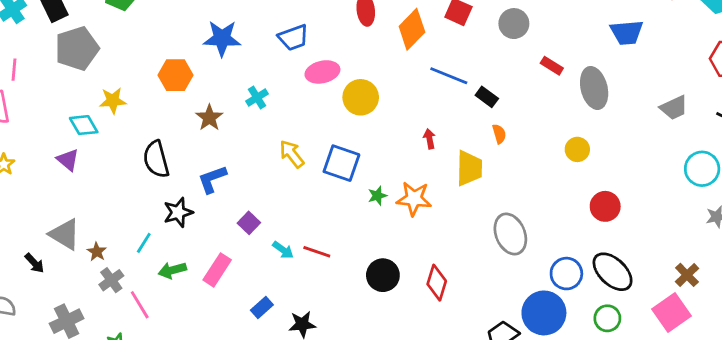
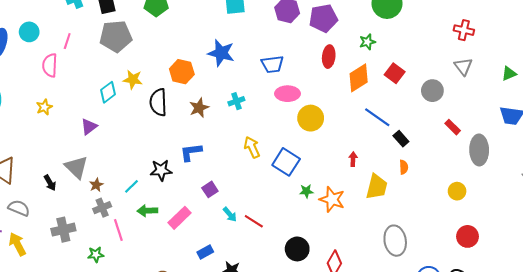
cyan diamond: (84, 125) -> (108, 92), turned 70
black semicircle: (156, 159) -> (158, 102), moved
purple triangle: (68, 160) -> (89, 127), moved, turned 30

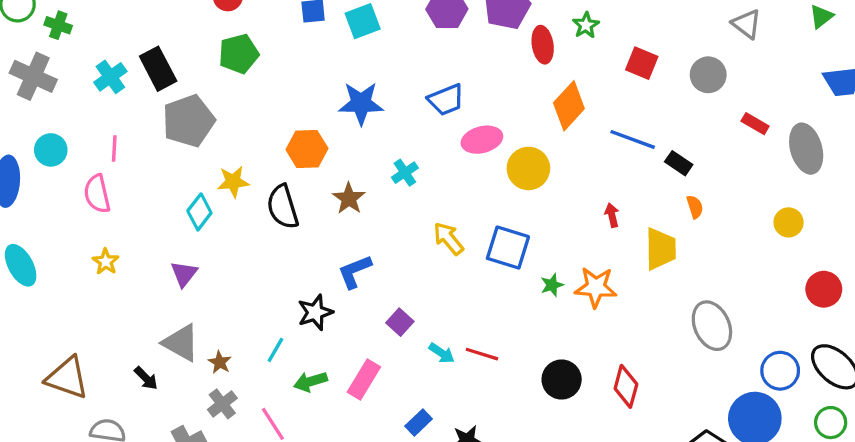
red ellipse: (329, 57) -> (543, 45), moved
orange diamond: (359, 78) -> (569, 106), moved
gray cross: (102, 208) -> (222, 404), moved

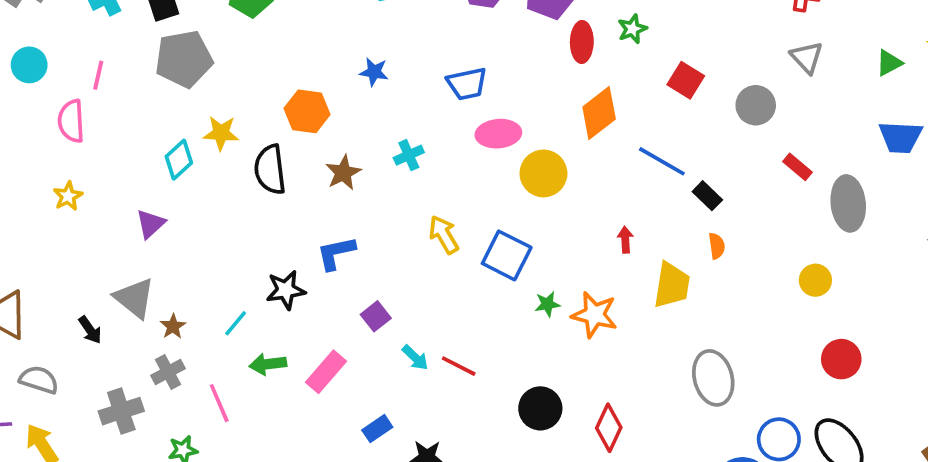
blue star: (361, 103) -> (374, 72), size x0.6

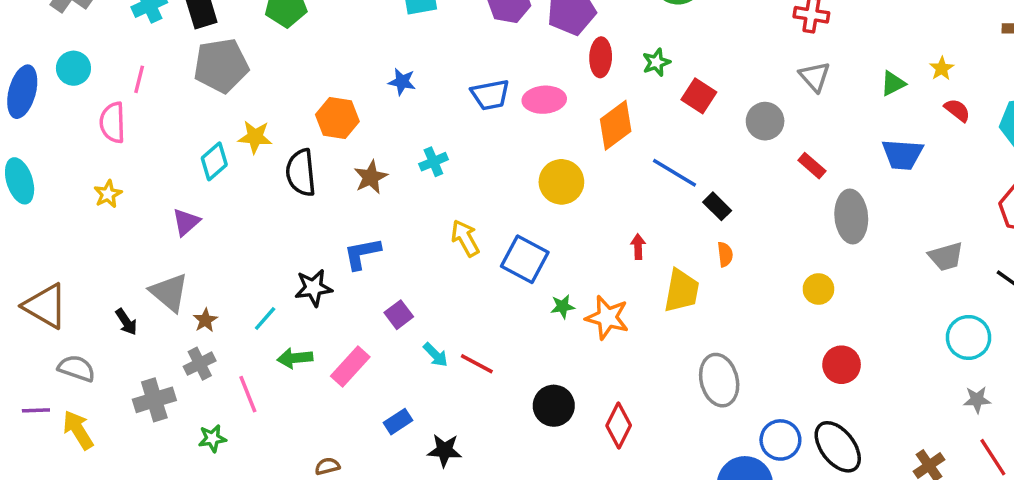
green star: (632, 29) -> (656, 62), moved
pink ellipse: (498, 134) -> (544, 100), moved
red rectangle: (797, 167) -> (812, 166), moved

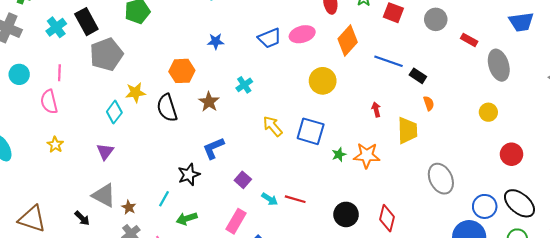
pink rectangle: (350, 366) -> (236, 221), moved

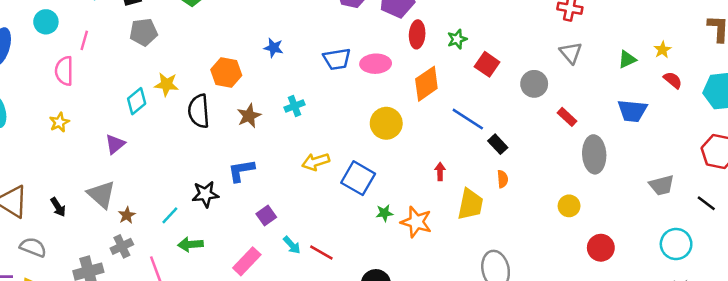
gray pentagon: (106, 54) -> (144, 32), size x0.7
cyan circle: (19, 74) -> (46, 22), moved
yellow arrow: (273, 126) -> (316, 162), turned -80
red circle: (512, 154) -> (601, 248), moved
black arrow: (82, 218) -> (58, 207), moved

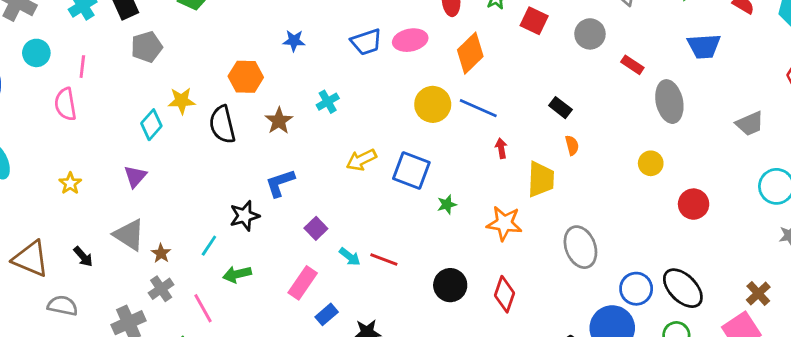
blue line: (468, 119) -> (478, 108), moved
yellow star: (59, 122) -> (70, 183), moved
orange star: (416, 222) -> (504, 223), moved

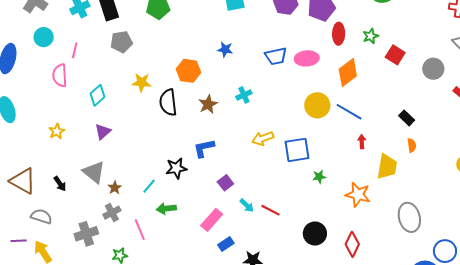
cyan diamond: (151, 125) -> (97, 95), moved
blue square: (411, 170) -> (297, 150), turned -36

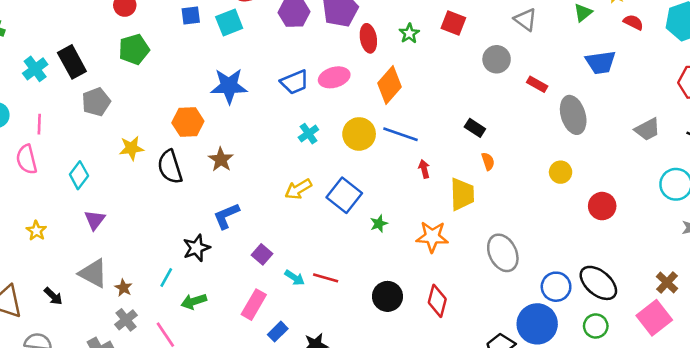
blue star: (225, 49) -> (229, 86), size x1.8
red square: (395, 55) -> (453, 23), moved
cyan cross: (244, 95) -> (308, 134), moved
blue square: (297, 150) -> (344, 195), turned -32

